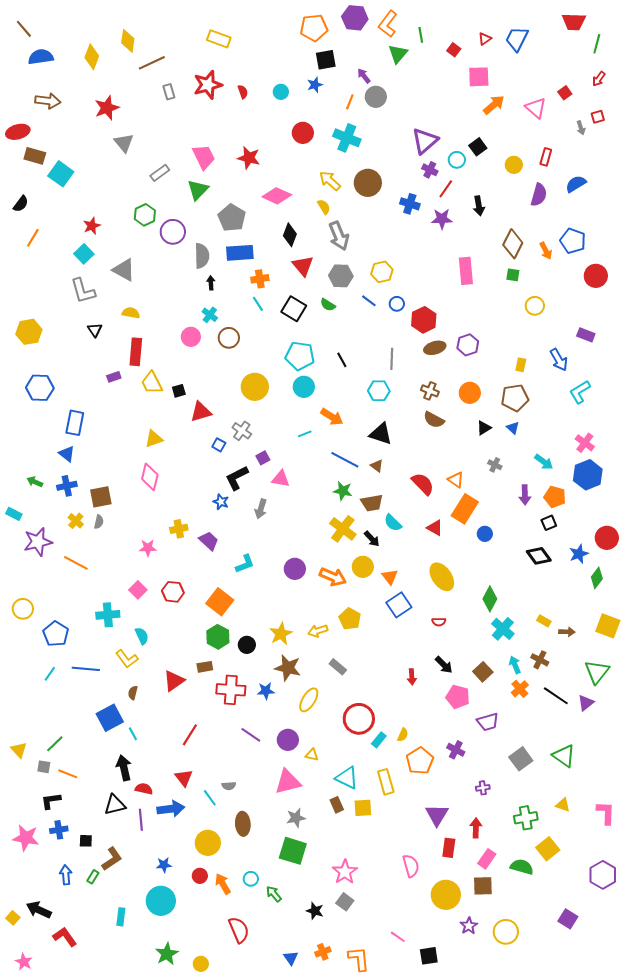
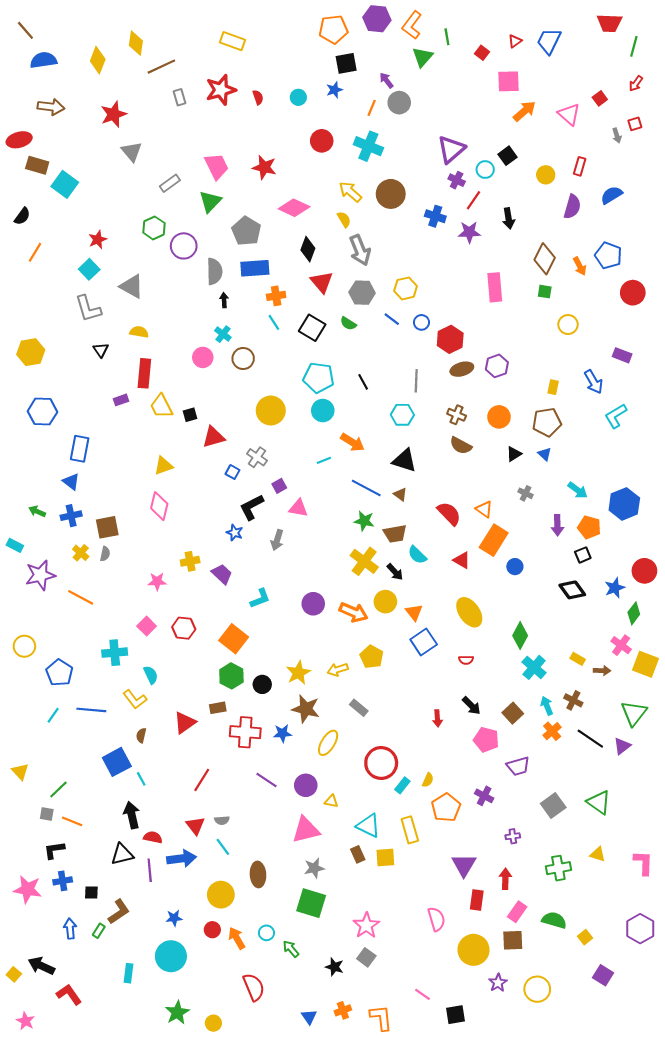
pink cross: (585, 443) -> (621, 645), moved
yellow triangle: (19, 750) -> (20, 771), moved
gray semicircle: (229, 786) -> (222, 820), moved
yellow square: (548, 849) -> (585, 937), moved, size x0.6

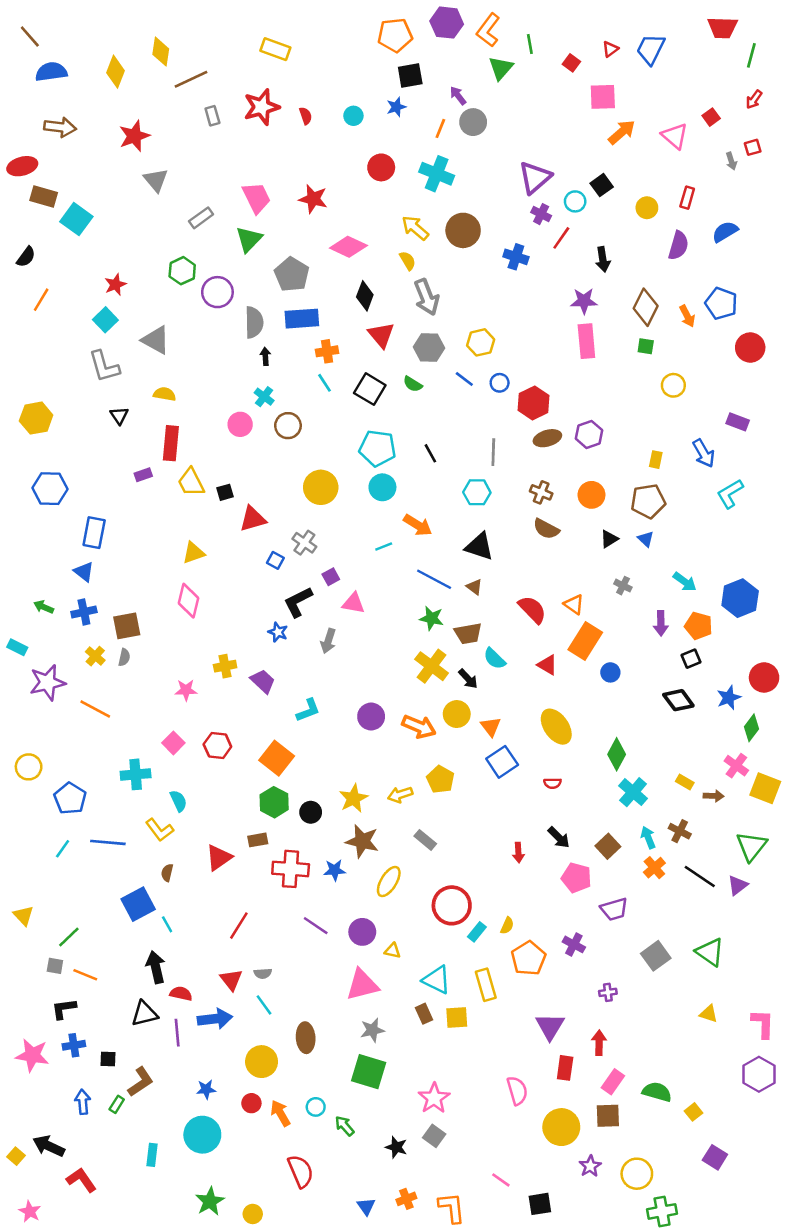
purple star: (469, 232) -> (584, 301), moved
green cross: (558, 868) -> (662, 1211), moved
purple hexagon: (640, 929) -> (759, 1074), moved

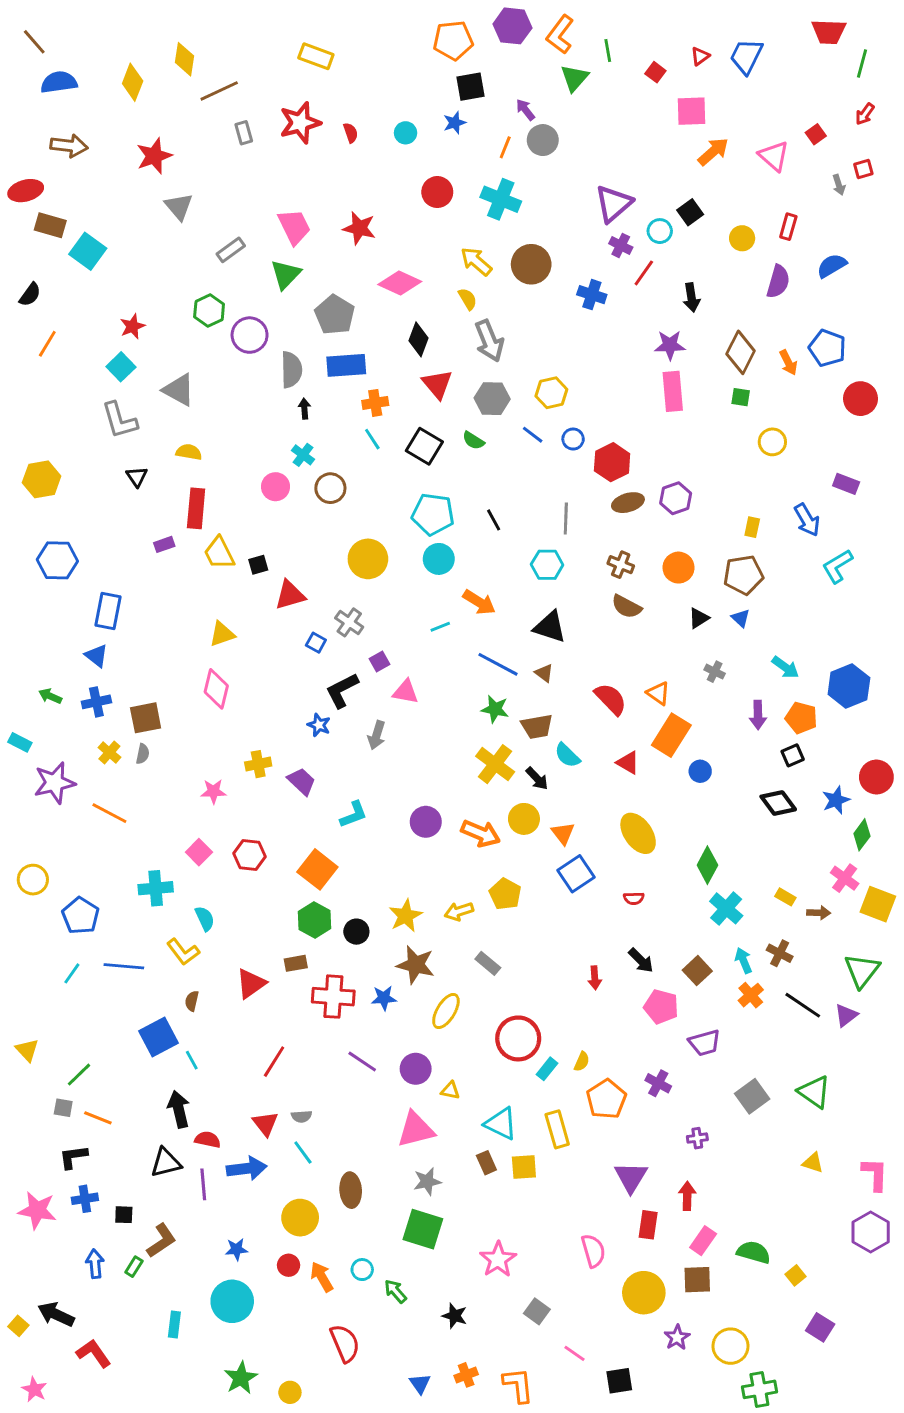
gray square: (434, 1136) -> (537, 1311), moved

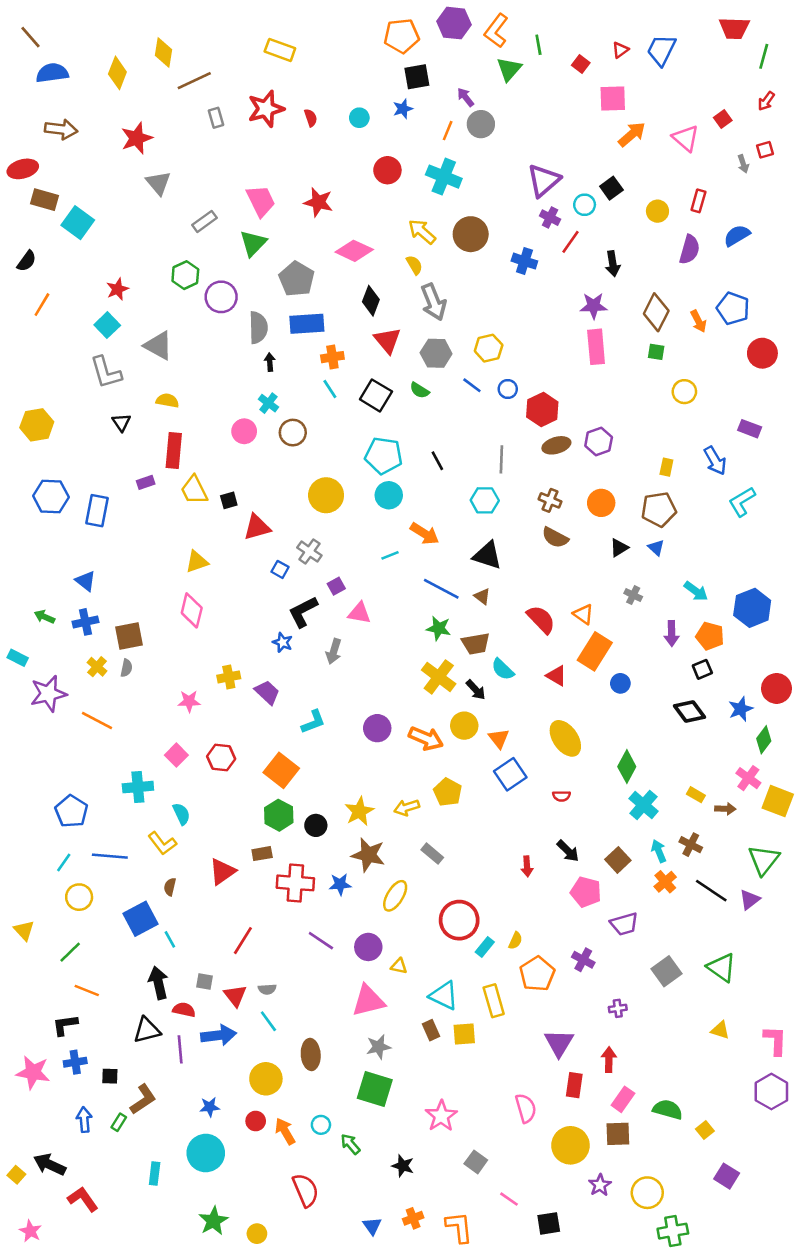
blue rectangle: (108, 611) -> (97, 511), moved
yellow circle: (33, 880) -> (79, 897), moved
gray square: (63, 1108) -> (204, 982), moved

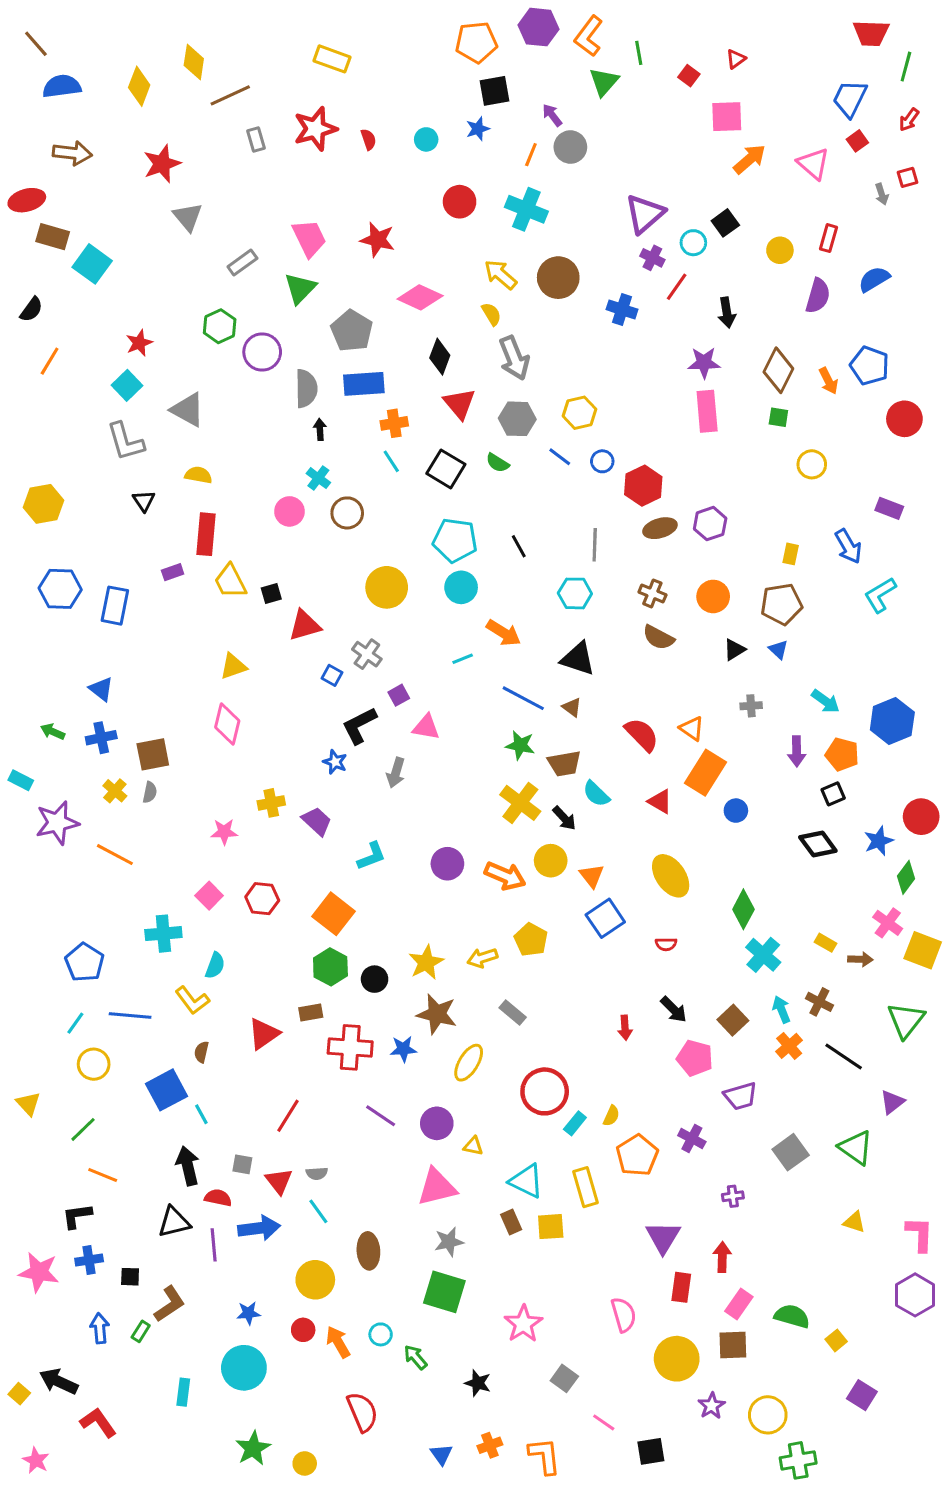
blue trapezoid: (661, 50) -> (850, 98), moved
gray cross: (633, 595) -> (751, 706), turned -30
cyan semicircle: (181, 814) -> (215, 965), turned 45
purple triangle: (750, 900) -> (892, 1102), moved

